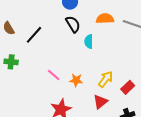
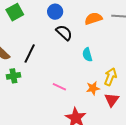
cyan semicircle: (89, 42) -> (87, 55), moved
green cross: (11, 62) -> (13, 76), moved
orange star: (76, 80) -> (93, 88), moved

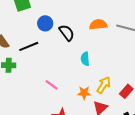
blue circle: (55, 12) -> (45, 23), moved
black line: (30, 53) -> (29, 46), turned 30

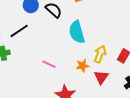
cyan semicircle: (85, 59) -> (77, 32), size x1.6

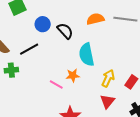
orange star: (82, 66) -> (73, 75), moved

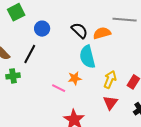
orange semicircle: (95, 19) -> (102, 33), moved
black semicircle: (65, 31) -> (79, 30), moved
black line: (29, 49) -> (30, 54), turned -30

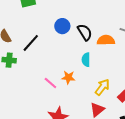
blue circle: (42, 29) -> (62, 26), moved
cyan semicircle: (87, 57) -> (86, 60), size x0.6

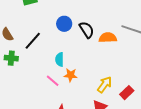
cyan semicircle: (86, 60) -> (59, 59), moved

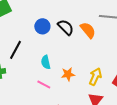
orange semicircle: (108, 38) -> (88, 30), turned 66
orange star: (71, 75) -> (68, 74), moved

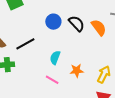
black line: (16, 50) -> (25, 44), turned 30
cyan semicircle: (46, 62) -> (55, 58), turned 32

